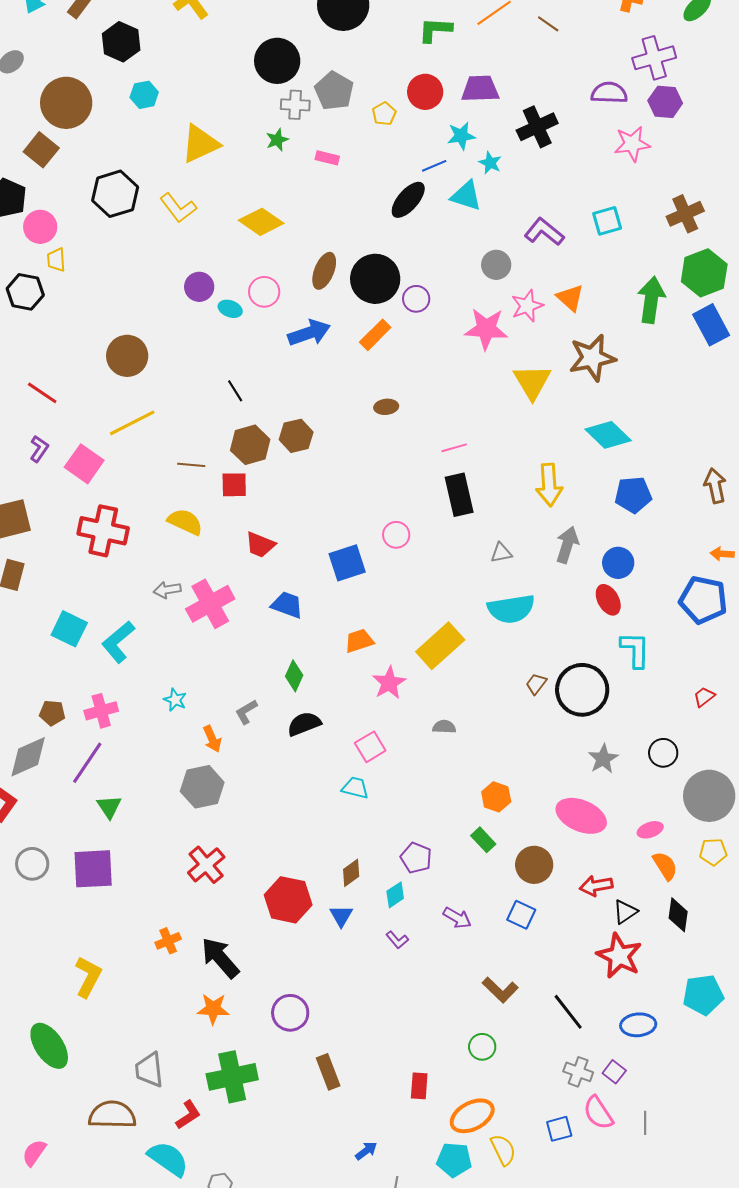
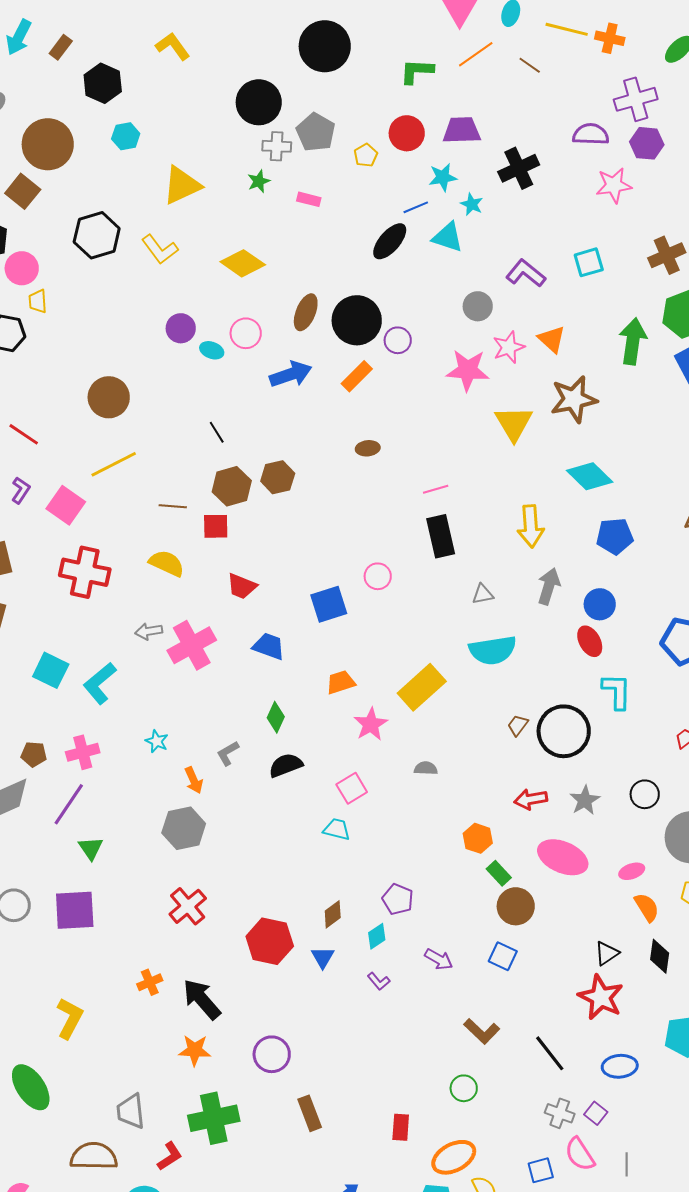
green rectangle: (483, 840) -> (499, 873), moved
red arrow: (596, 886) -> (531, 799), moved

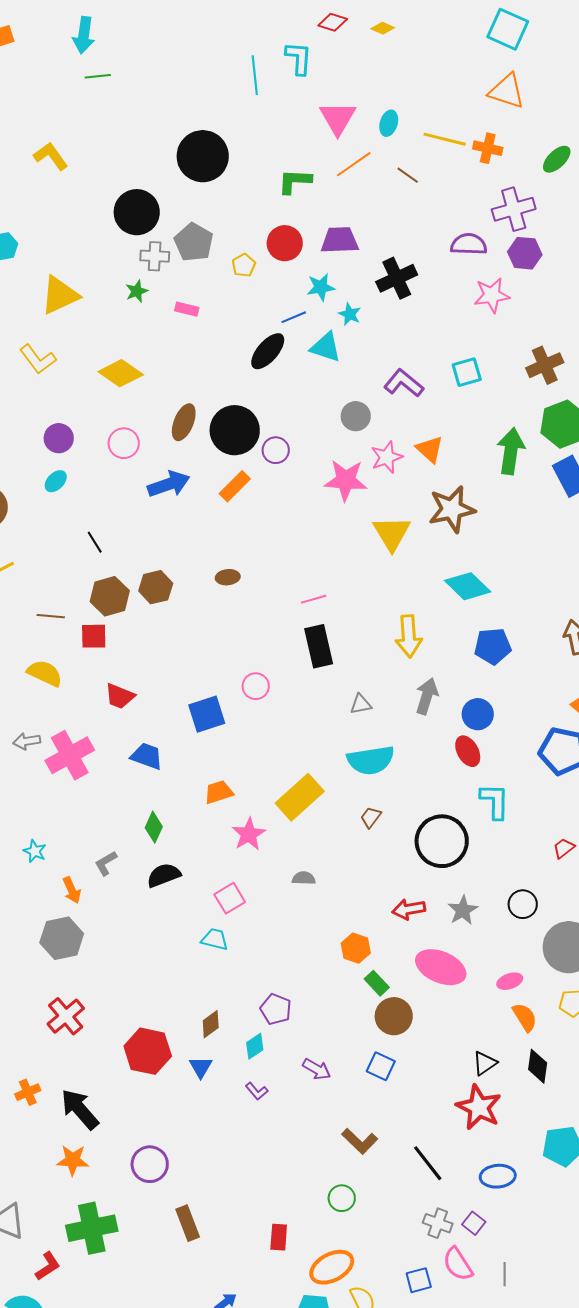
cyan ellipse: (212, 350) -> (56, 481), moved, turned -65
brown ellipse: (368, 448) -> (228, 577), moved
brown trapezoid: (518, 725) -> (371, 817), moved

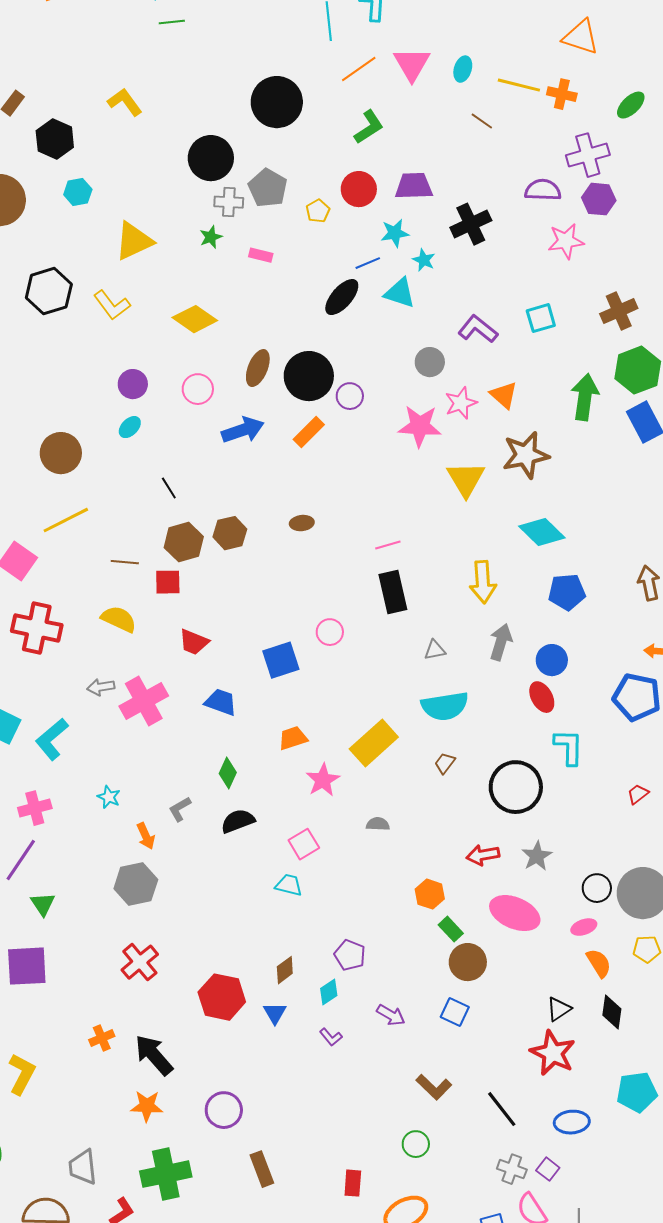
orange line: (354, 164) -> (359, 69), moved
green L-shape: (295, 181) -> (369, 127), turned 144
black circle: (523, 904) -> (597, 888), moved

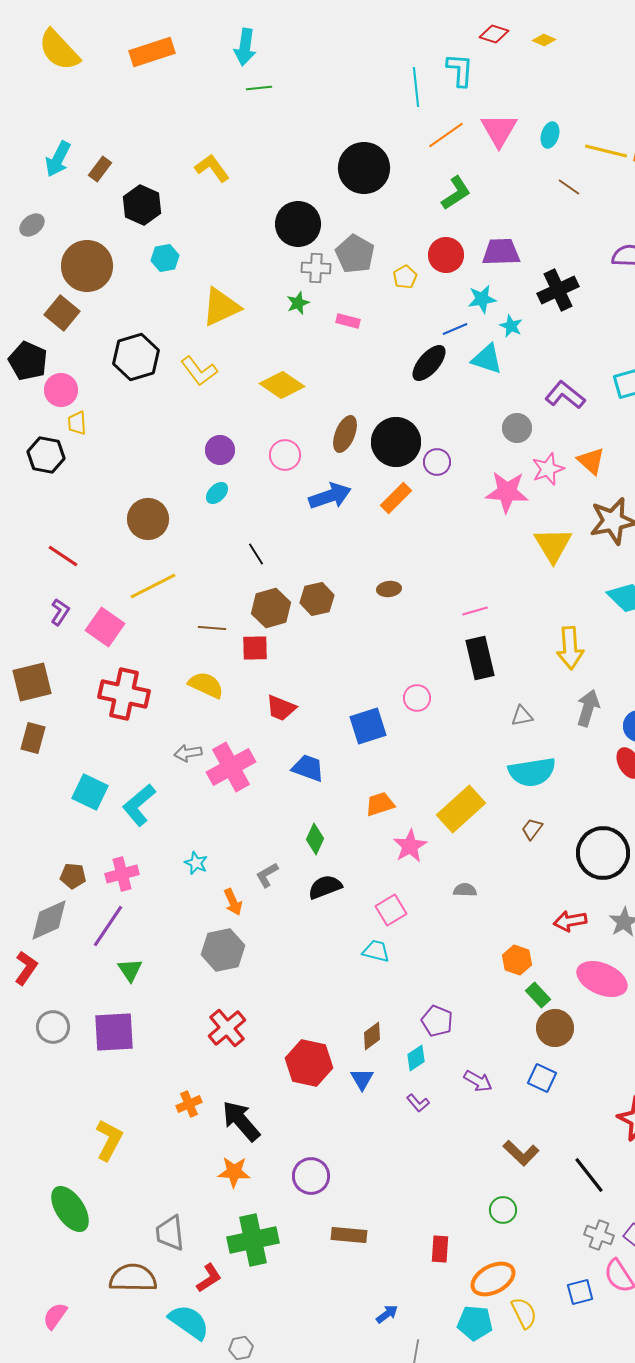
brown rectangle: (262, 1169) -> (349, 1235), turned -64

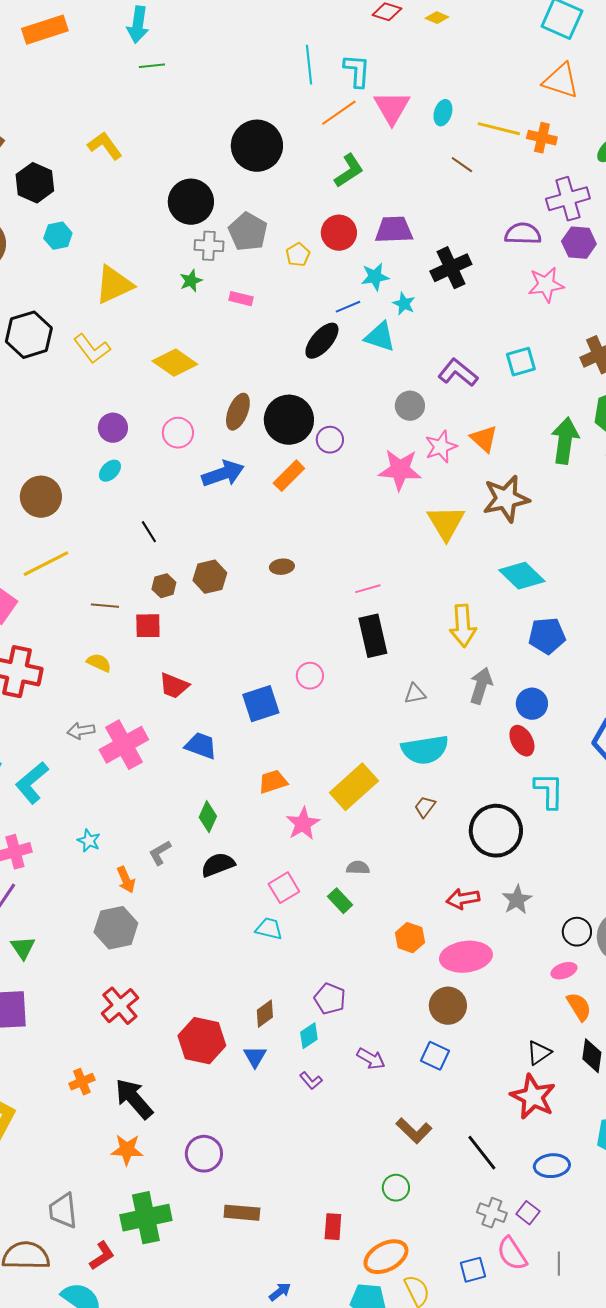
cyan L-shape: (460, 70) -> (357, 71), moved
brown hexagon: (271, 608) -> (164, 586), size x0.6
yellow semicircle: (206, 685) -> (99, 663), size x0.7
pink ellipse: (602, 979) -> (466, 957), moved, turned -30
green rectangle: (538, 995) -> (340, 901), moved

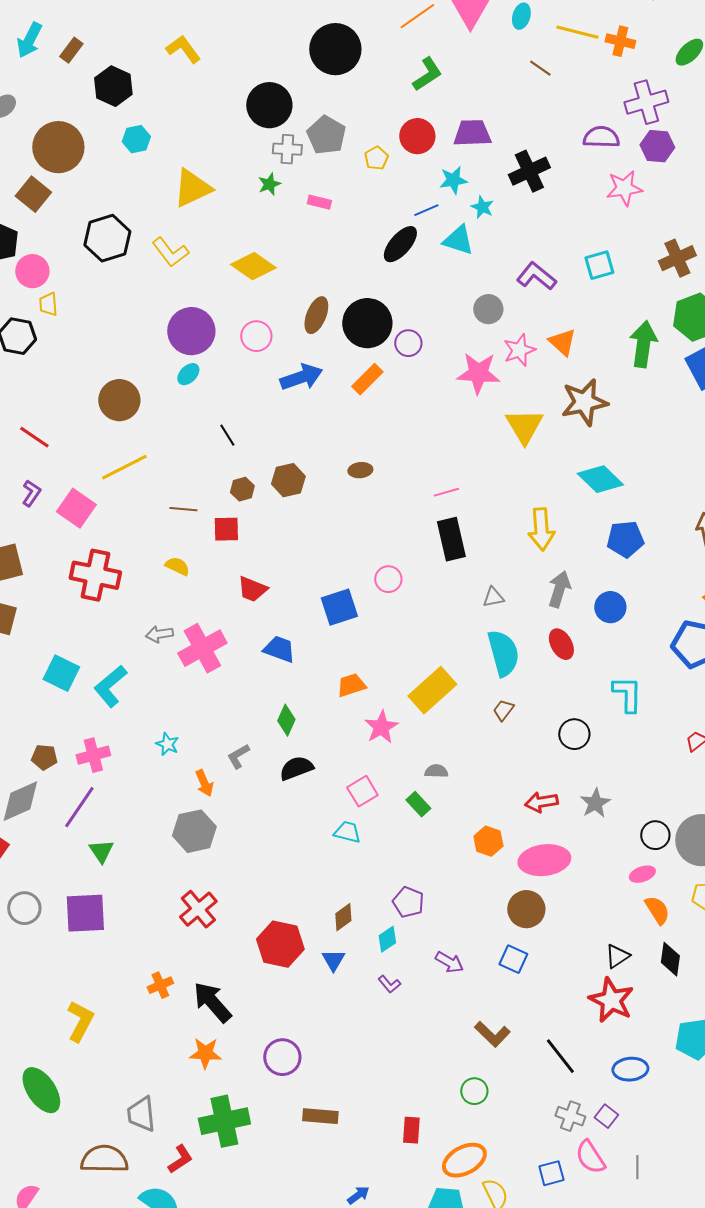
purple circle: (113, 428) -> (191, 331), size x1.6
red ellipse: (522, 741) -> (561, 644), moved
cyan semicircle: (425, 750) -> (503, 653), turned -96
black circle: (496, 831) -> (574, 734), size x0.6

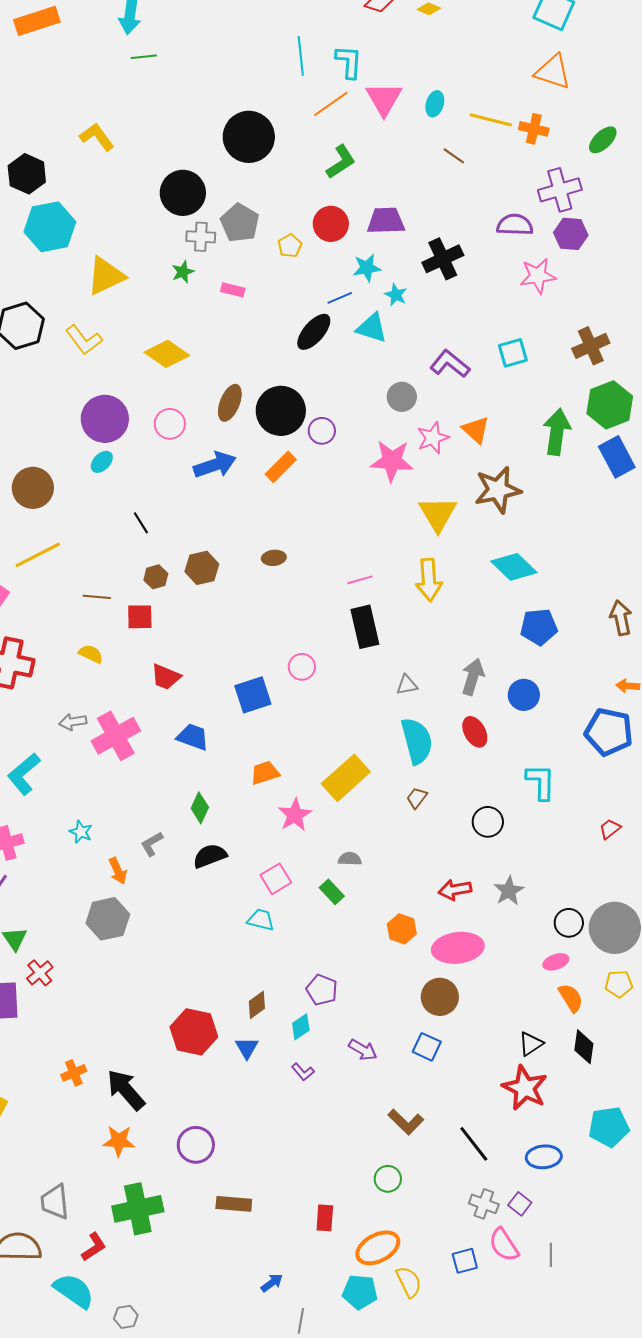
cyan hexagon: (136, 139) -> (50, 227), size x1.8
yellow arrow: (541, 529) -> (429, 580), moved
red cross: (198, 909) -> (40, 973), moved, size x0.7

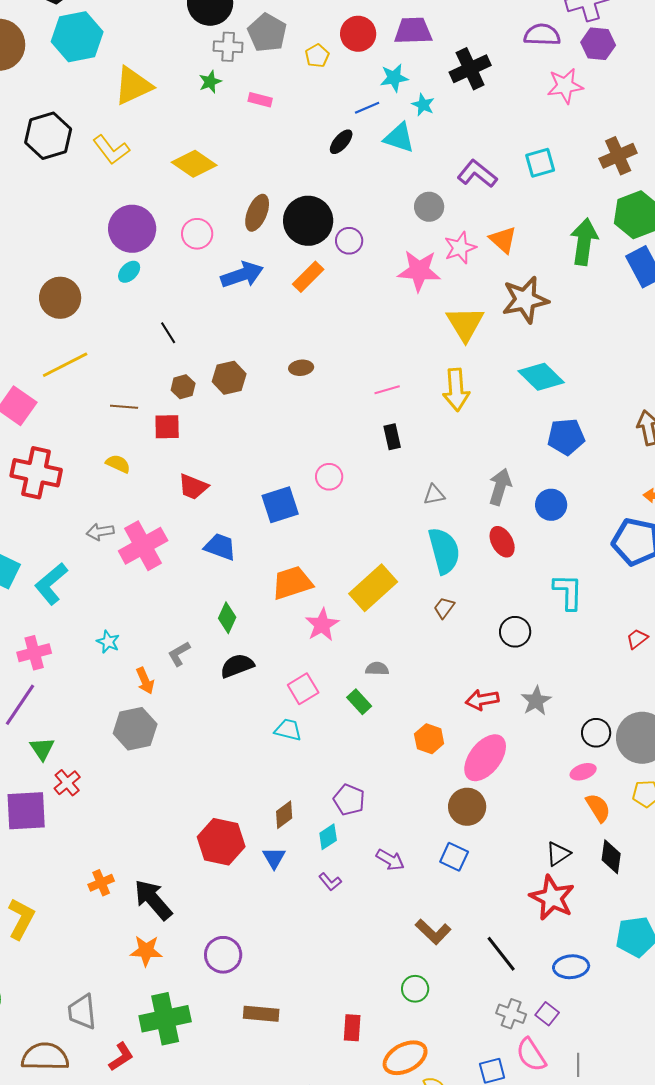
black ellipse: (314, 332) -> (341, 142), size x0.7
black rectangle: (365, 627) -> (392, 437), size x0.6
orange trapezoid: (265, 773) -> (292, 583), size x1.4
pink ellipse: (458, 948) -> (485, 758), turned -45

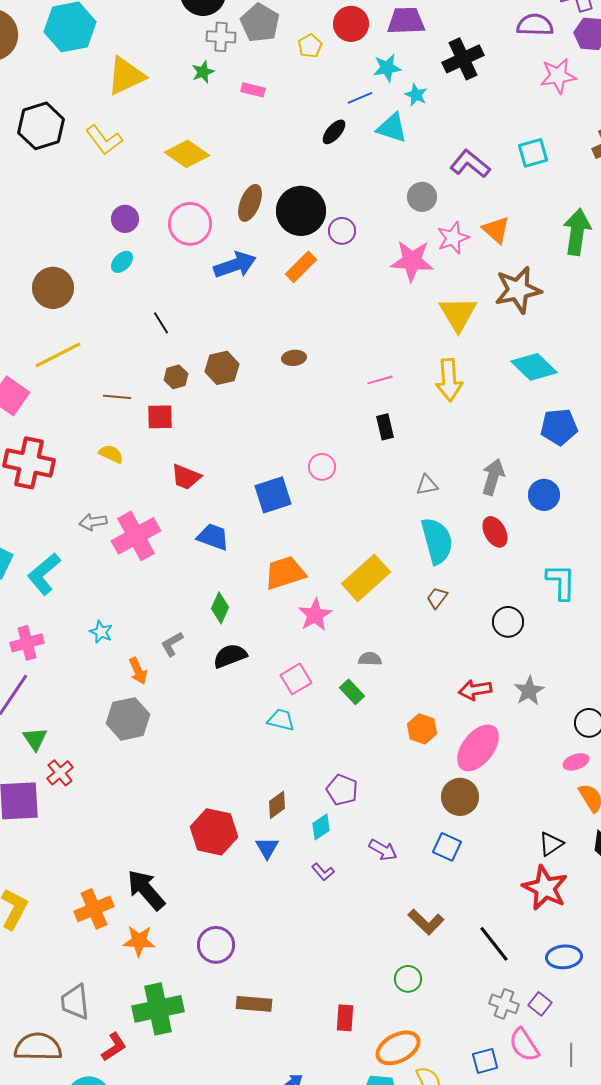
purple circle: (132, 229) -> (125, 219), size x0.6
pink circle: (197, 234) -> (190, 224), size x1.4
orange cross: (101, 883) -> (94, 909), moved, size x1.5

